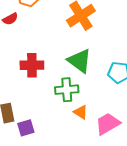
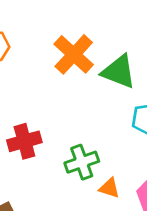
green triangle: (80, 61) -> (119, 72), moved

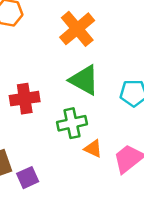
green triangle: (119, 72) -> (84, 80), moved

